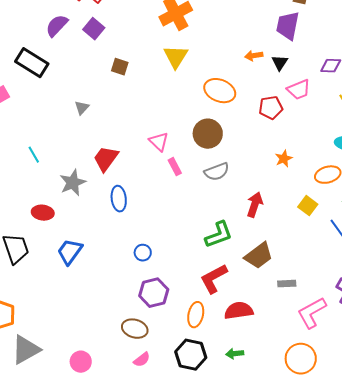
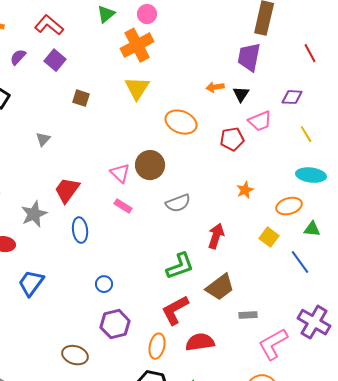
purple semicircle: (57, 26) -> (18, 57), size x0.7
brown circle: (208, 134) -> (150, 165), moved
pink rectangle: (175, 167) -> (123, 206), moved, turned -30
brown ellipse: (135, 329) -> (75, 355), moved

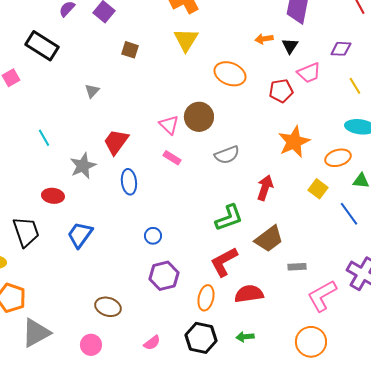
orange star: (245, 190) -> (294, 142), size x1.8
brown ellipse: (75, 355) -> (108, 307), moved

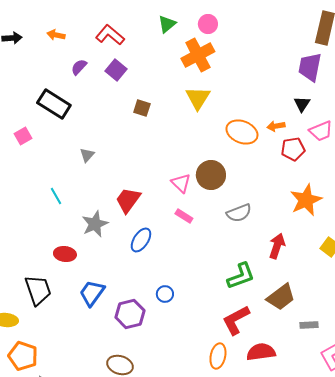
orange arrow: (264, 39) -> (276, 126), moved
gray triangle: (92, 91) -> (87, 155), moved
blue ellipse: (129, 182) -> (141, 240), turned 40
purple hexagon: (164, 276) -> (130, 314), moved

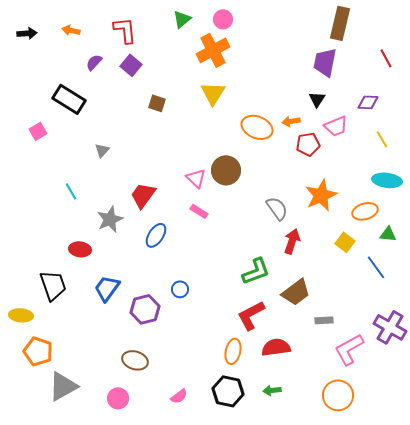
red L-shape: (110, 35) -> (125, 30), turned 44
gray semicircle: (239, 213) -> (277, 208), moved, turned -105

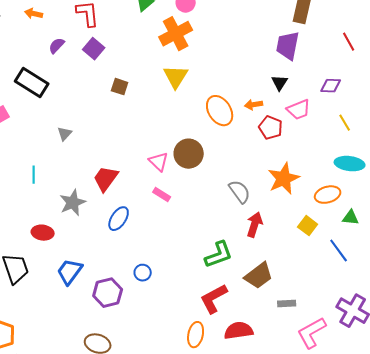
orange ellipse: (257, 127) -> (220, 111), turned 36
red pentagon: (308, 144) -> (271, 128), turned 30
cyan line: (71, 191) -> (34, 175), turned 30

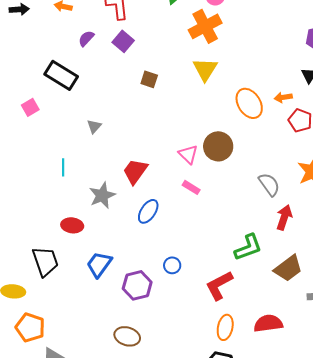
red L-shape: (214, 299) -> (219, 285), moved

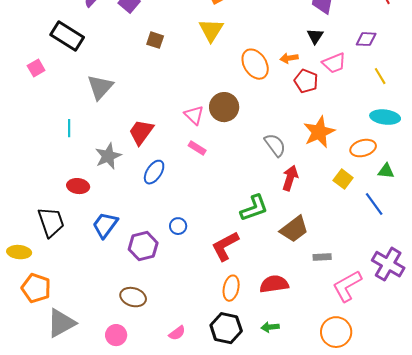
gray triangle: (94, 126) -> (100, 87), size x1.8

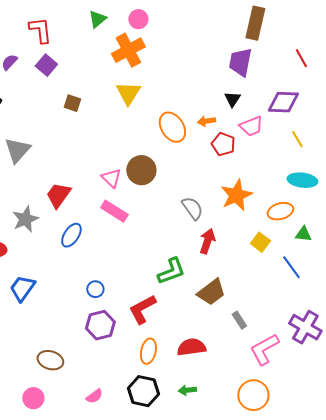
purple diamond: (366, 39) -> (283, 102), size x1.5
pink rectangle: (197, 148) -> (114, 211), size x1.5
purple hexagon: (143, 246) -> (100, 325), moved
gray rectangle: (322, 257) -> (239, 320), turned 60

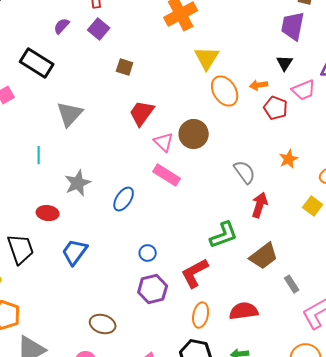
yellow triangle: (128, 93) -> (207, 58), moved
red trapezoid: (58, 195) -> (142, 113), moved
orange star: (236, 195) -> (289, 159), size x0.6

